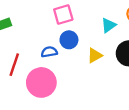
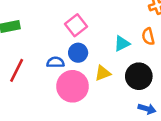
pink square: (63, 15) -> (76, 25), turned -30
pink circle: (41, 82) -> (73, 86), moved

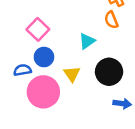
orange semicircle: (148, 36) -> (111, 20), moved
yellow triangle: (103, 73) -> (72, 74), turned -35

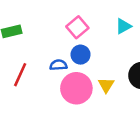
cyan triangle: (87, 41) -> (123, 26), moved
yellow triangle: (72, 74) -> (106, 85), moved

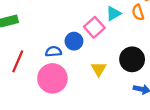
pink square: (77, 27) -> (94, 27), moved
pink circle: (76, 88) -> (52, 78), moved

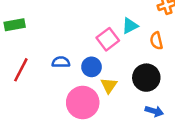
orange semicircle: (138, 12) -> (156, 41), moved
blue circle: (74, 41) -> (92, 67), moved
pink circle: (52, 78) -> (83, 103), moved

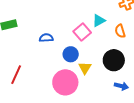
blue semicircle: (61, 62) -> (46, 38), moved
red line: (21, 70) -> (16, 75), moved

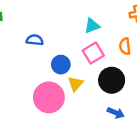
cyan triangle: (99, 21) -> (92, 26), moved
pink square: (82, 32) -> (93, 53), moved

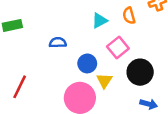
cyan triangle: (92, 26) -> (100, 20), moved
orange semicircle: (125, 46) -> (129, 16), moved

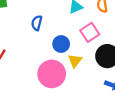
blue semicircle: (58, 43) -> (37, 23), turned -80

